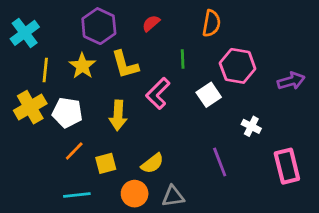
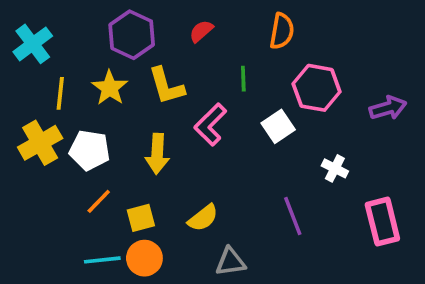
orange circle: (135, 194) -> (144, 258), moved

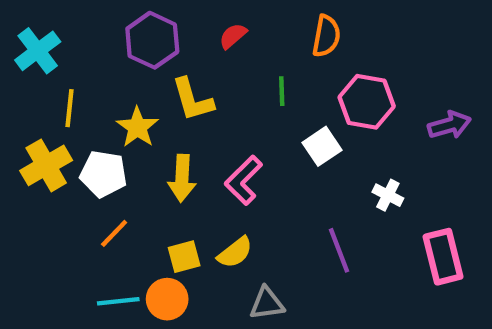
yellow star: (110, 88) -> (137, 127), moved
pink L-shape: (210, 124) -> (244, 180), moved
yellow square: (141, 218) -> (184, 257), moved

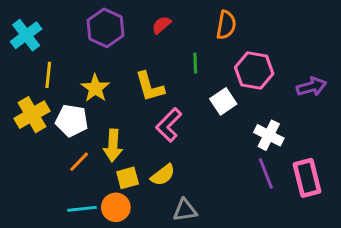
yellow L-shape: (193, 100) -> (150, 87), moved
yellow arrow: (182, 178) -> (113, 146), moved
white cross: (388, 195) -> (269, 135), size x1.4
purple line: (339, 250) -> (266, 173), moved

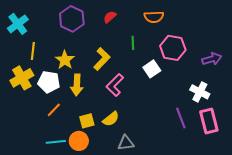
orange semicircle: (226, 25) -> (154, 17), turned 78
yellow L-shape: (150, 87) -> (102, 59), turned -120
white cross: (269, 135) -> (200, 92), moved
yellow arrow: (113, 146) -> (77, 85), moved

